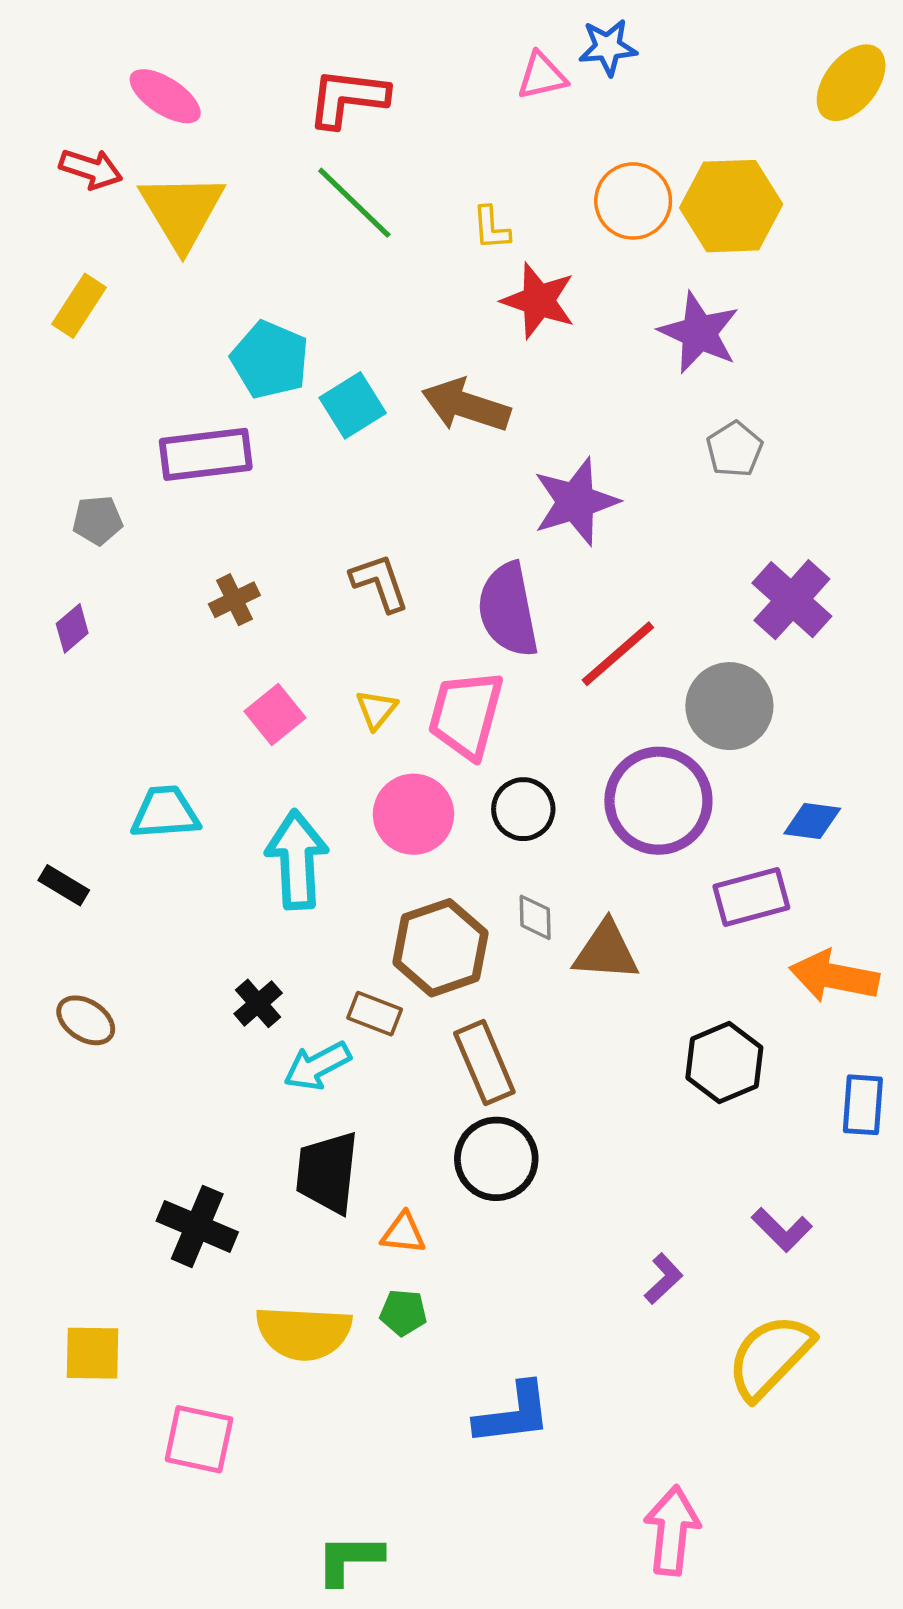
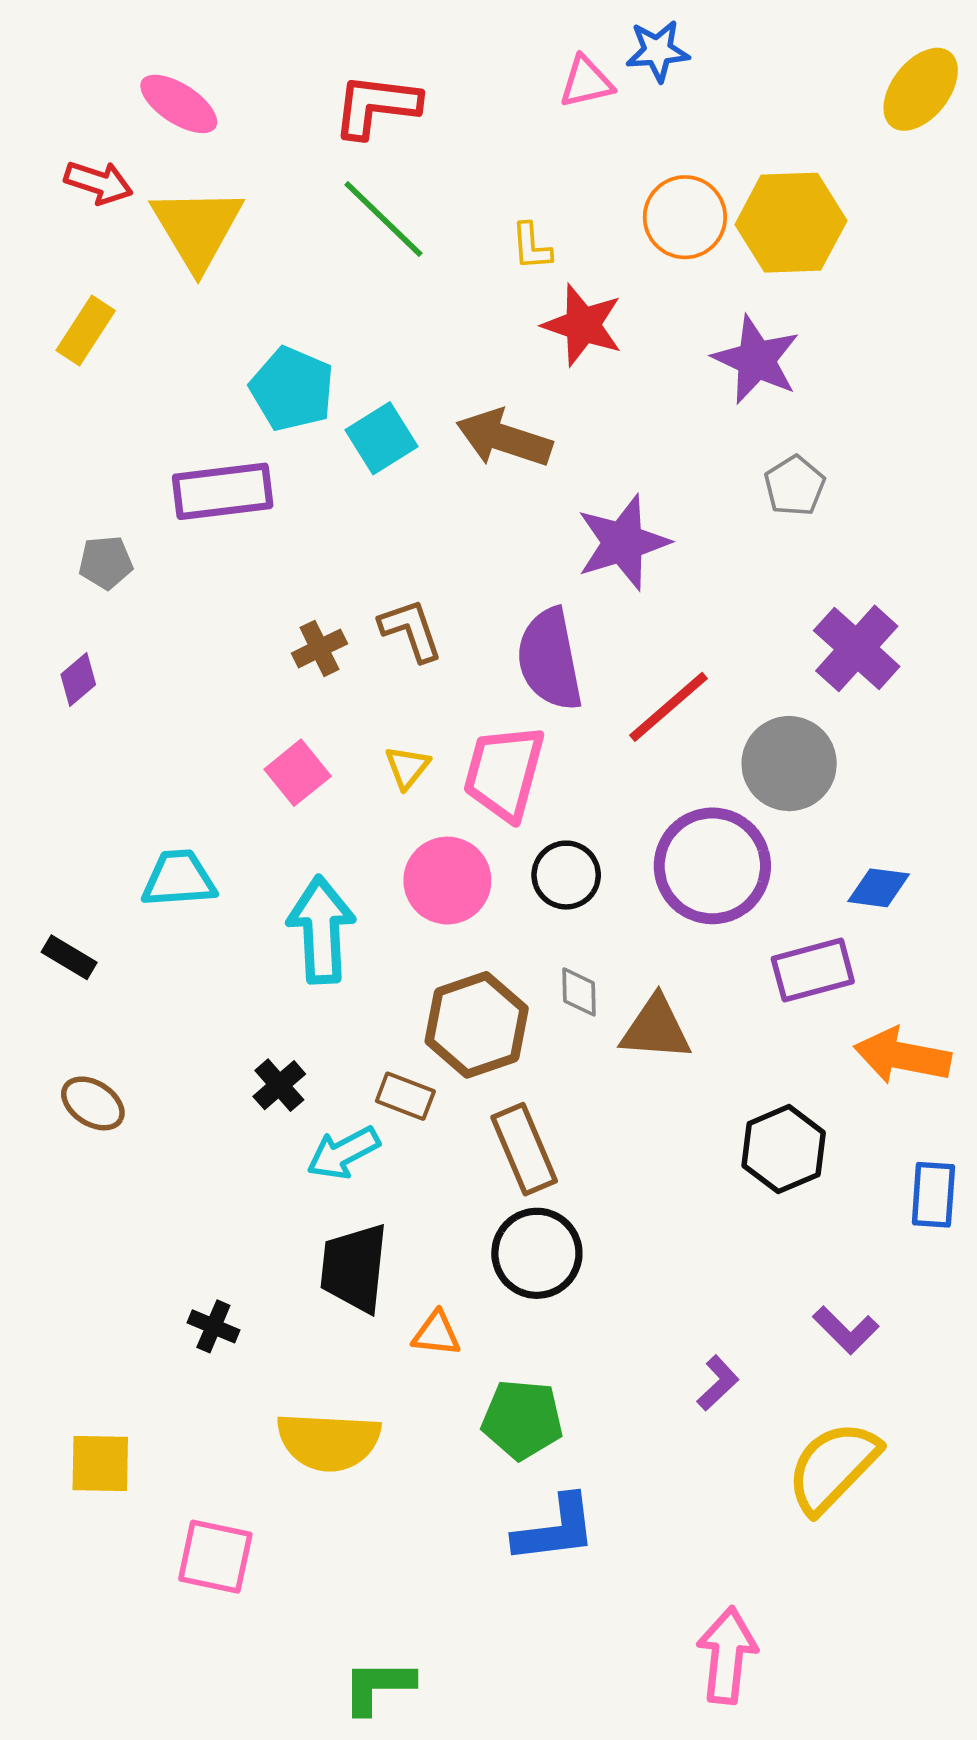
brown cross: (234, 600) -> (319, 648), moved
black cross: (197, 1226) -> (213, 1326), size x0.6
green pentagon: (403, 1313) -> (522, 1420), moved, size x1.6

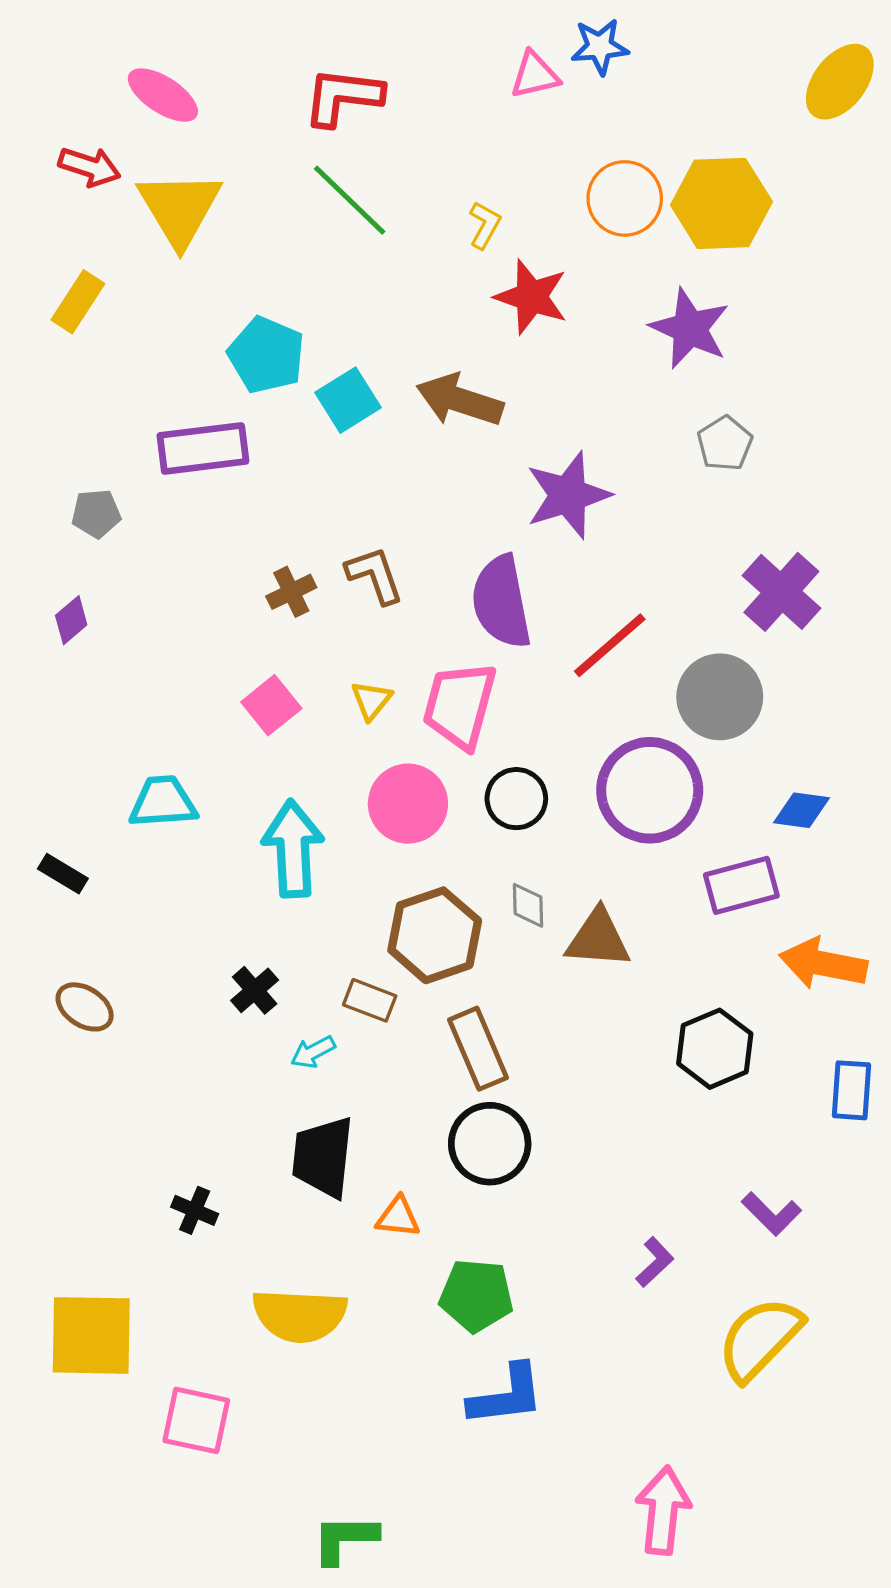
yellow L-shape: (531, 246) -> (485, 225), turned -147
cyan arrow: (343, 1153) -> (313, 1052), size x0.7
yellow square: (100, 1463) -> (91, 1335), size x1.5

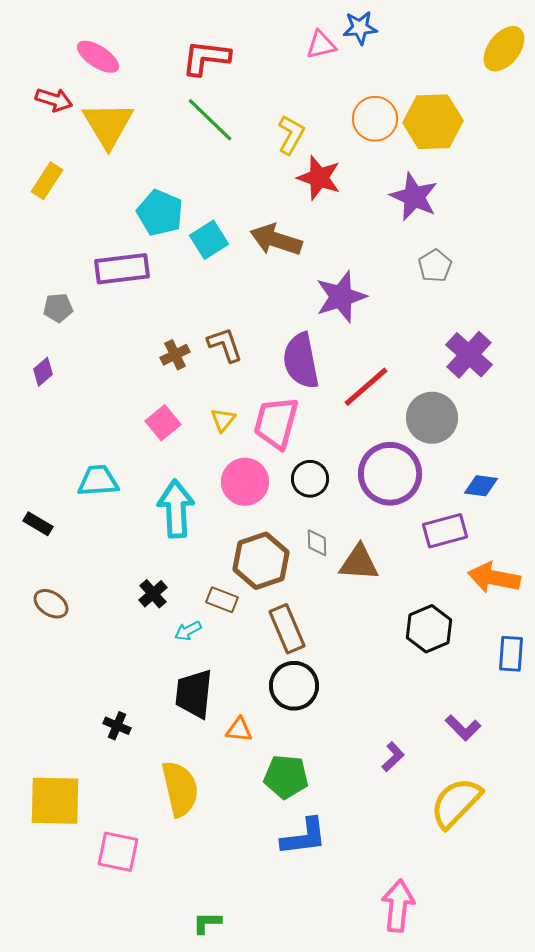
yellow L-shape: (485, 225) -> (291, 135), size x1.4
yellow semicircle: (300, 1315) -> (180, 789), turned -106
green L-shape: (345, 1539) -> (207, 923), size x0.7

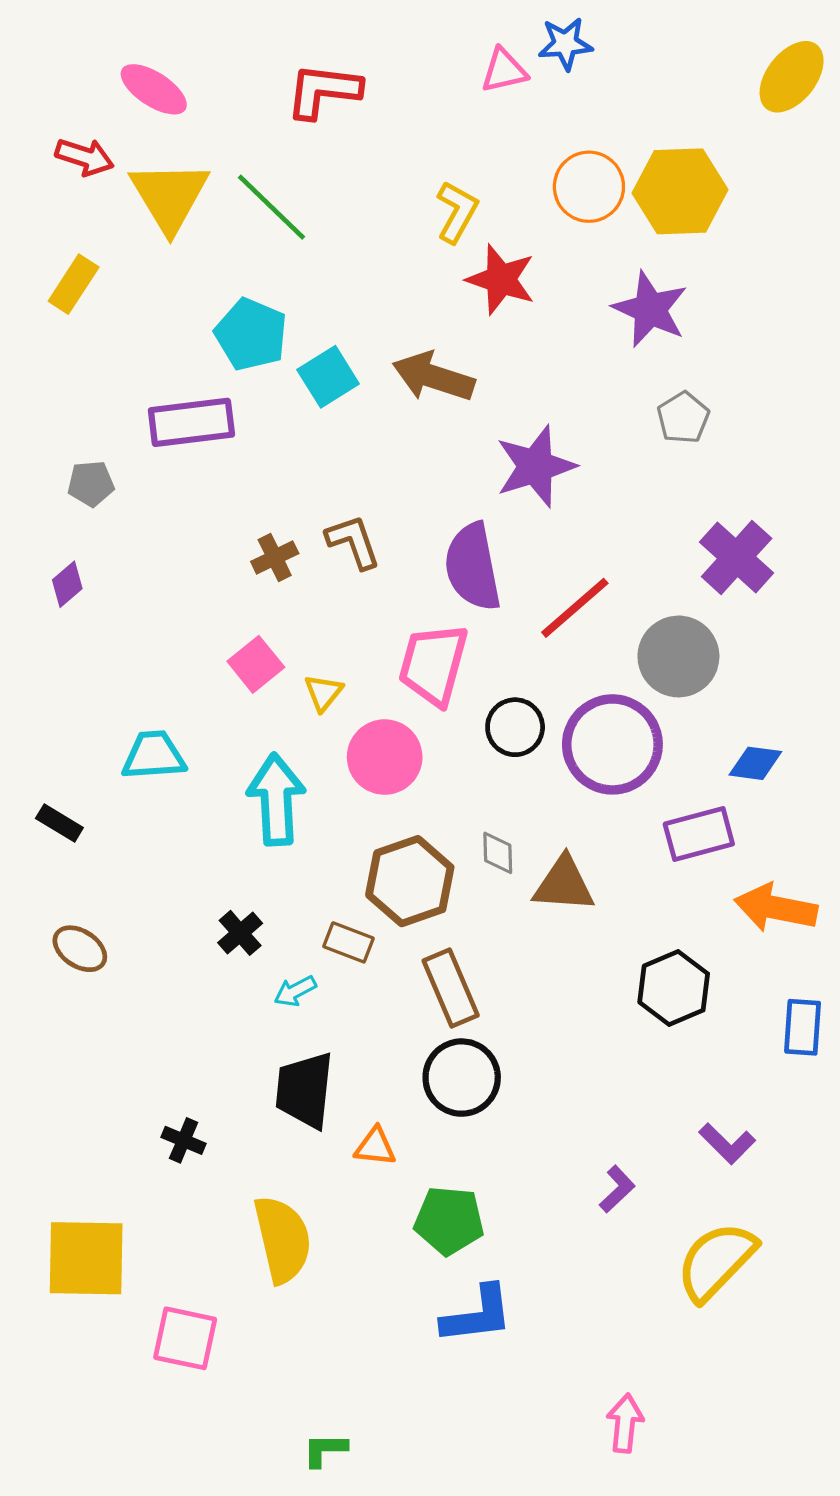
green line: (210, 120) -> (272, 207), moved
yellow triangle: (223, 420) -> (323, 693), moved
black circle: (310, 479) -> (515, 727), moved
pink arrow: (398, 906) -> (625, 1423), size x0.7

